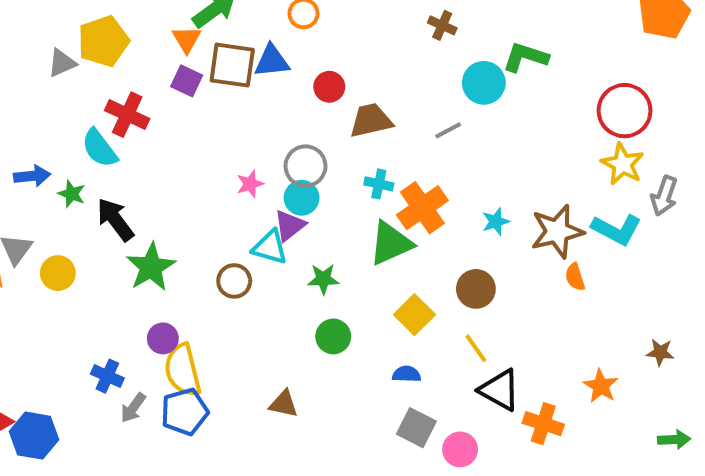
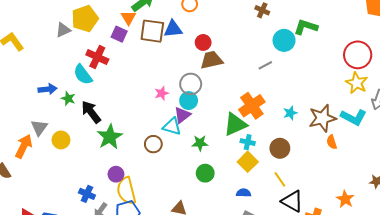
purple square: (187, 81) -> (119, 34), moved
brown trapezoid: (371, 120) -> (211, 60), moved
cyan cross: (379, 184) -> (248, 142), moved

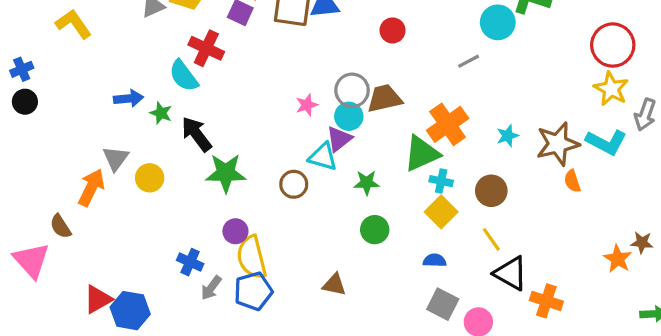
red circle: (203, 42) -> (393, 30), moved
brown trapezoid: (211, 60) -> (384, 98), moved
green star: (110, 137) -> (226, 173), turned 30
orange star: (345, 199) -> (618, 259), moved

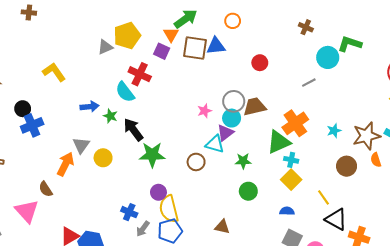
yellow L-shape: (74, 24) -> (54, 72), moved
blue cross: (22, 69) -> (32, 125), moved, size x1.5
brown circle: (491, 191) -> (347, 166), moved

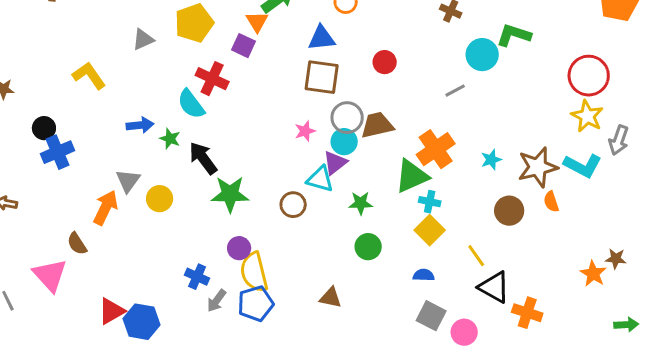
gray triangle: (105, 47) -> (143, 40), moved
brown square: (195, 48) -> (322, 77), moved

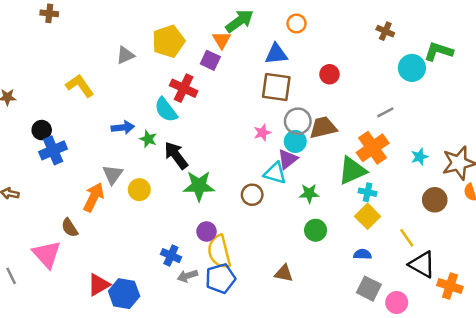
gray line: (455, 91) -> (385, 112), moved
gray arrow: (217, 301) -> (187, 276), turned 36

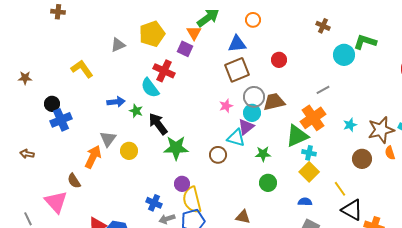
brown square: (276, 87) -> (237, 70), turned -30

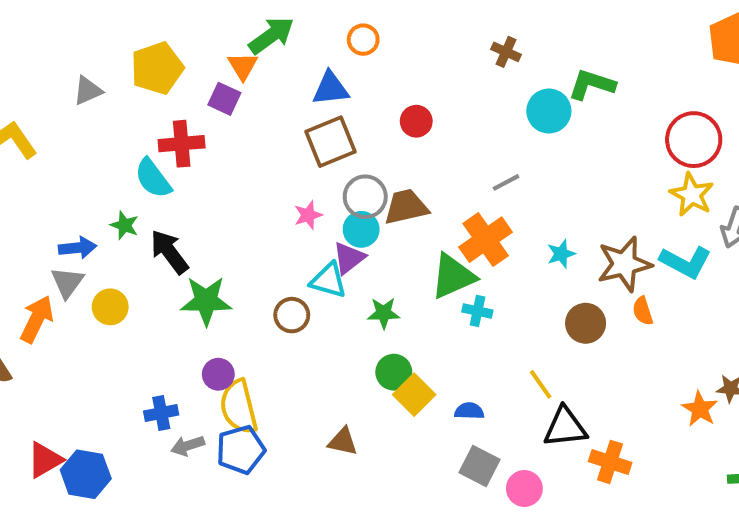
red cross: (164, 71) -> (182, 144), turned -30
blue arrow: (116, 102) -> (78, 248), moved
yellow square: (309, 172) -> (414, 395), moved
blue cross: (154, 203) -> (161, 413), turned -35
black triangle: (352, 210) -> (565, 427), turned -35

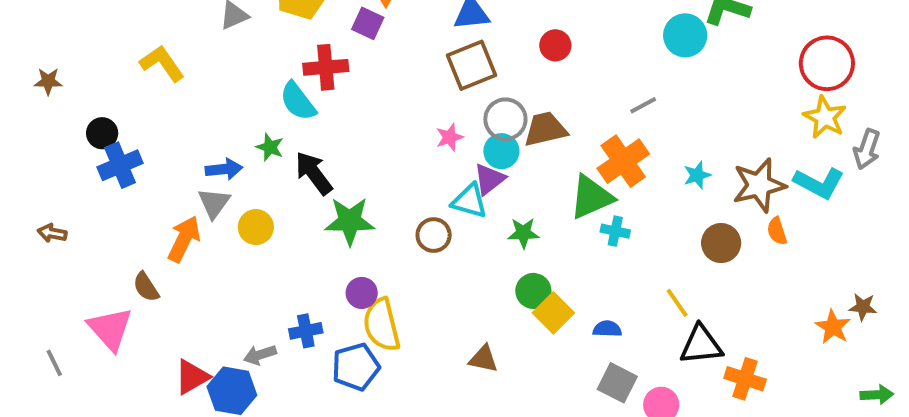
gray arrow: (188, 446) -> (260, 355), moved
blue pentagon: (241, 450) -> (356, 367), moved

